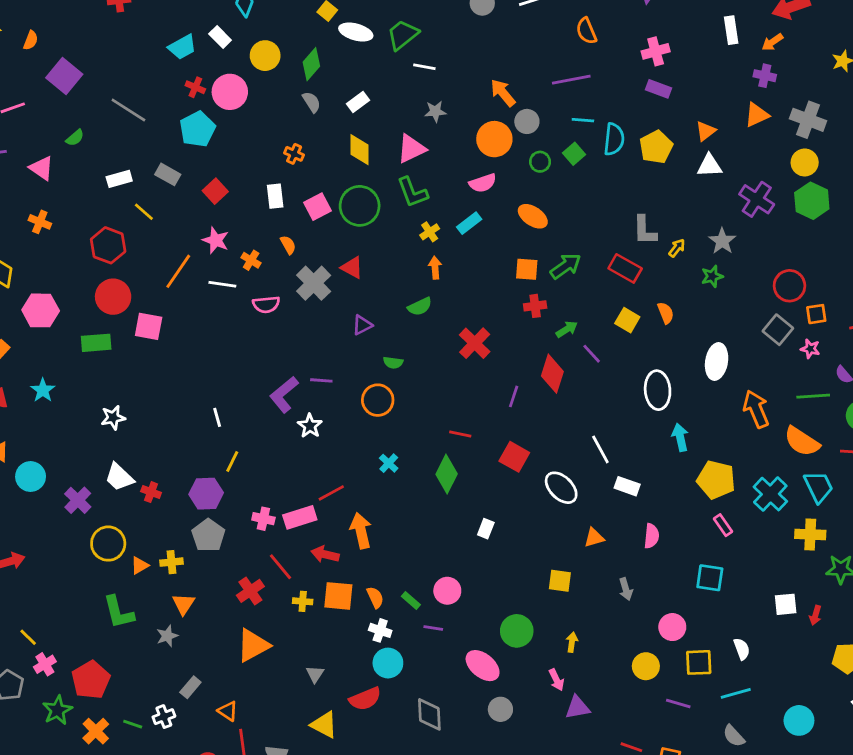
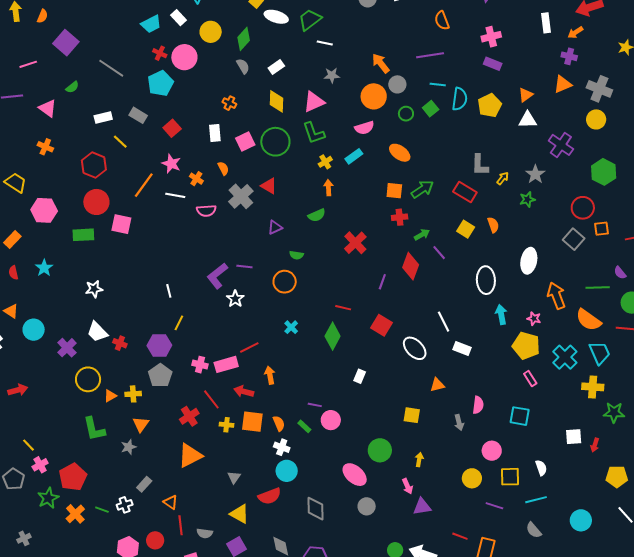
green hexagon: (812, 201) -> (604, 172), moved
pink star: (810, 349) -> (534, 319), moved
orange arrow: (361, 531) -> (270, 375), size x0.7
pink semicircle: (651, 536) -> (478, 405), moved
purple line: (433, 628) -> (315, 405), moved

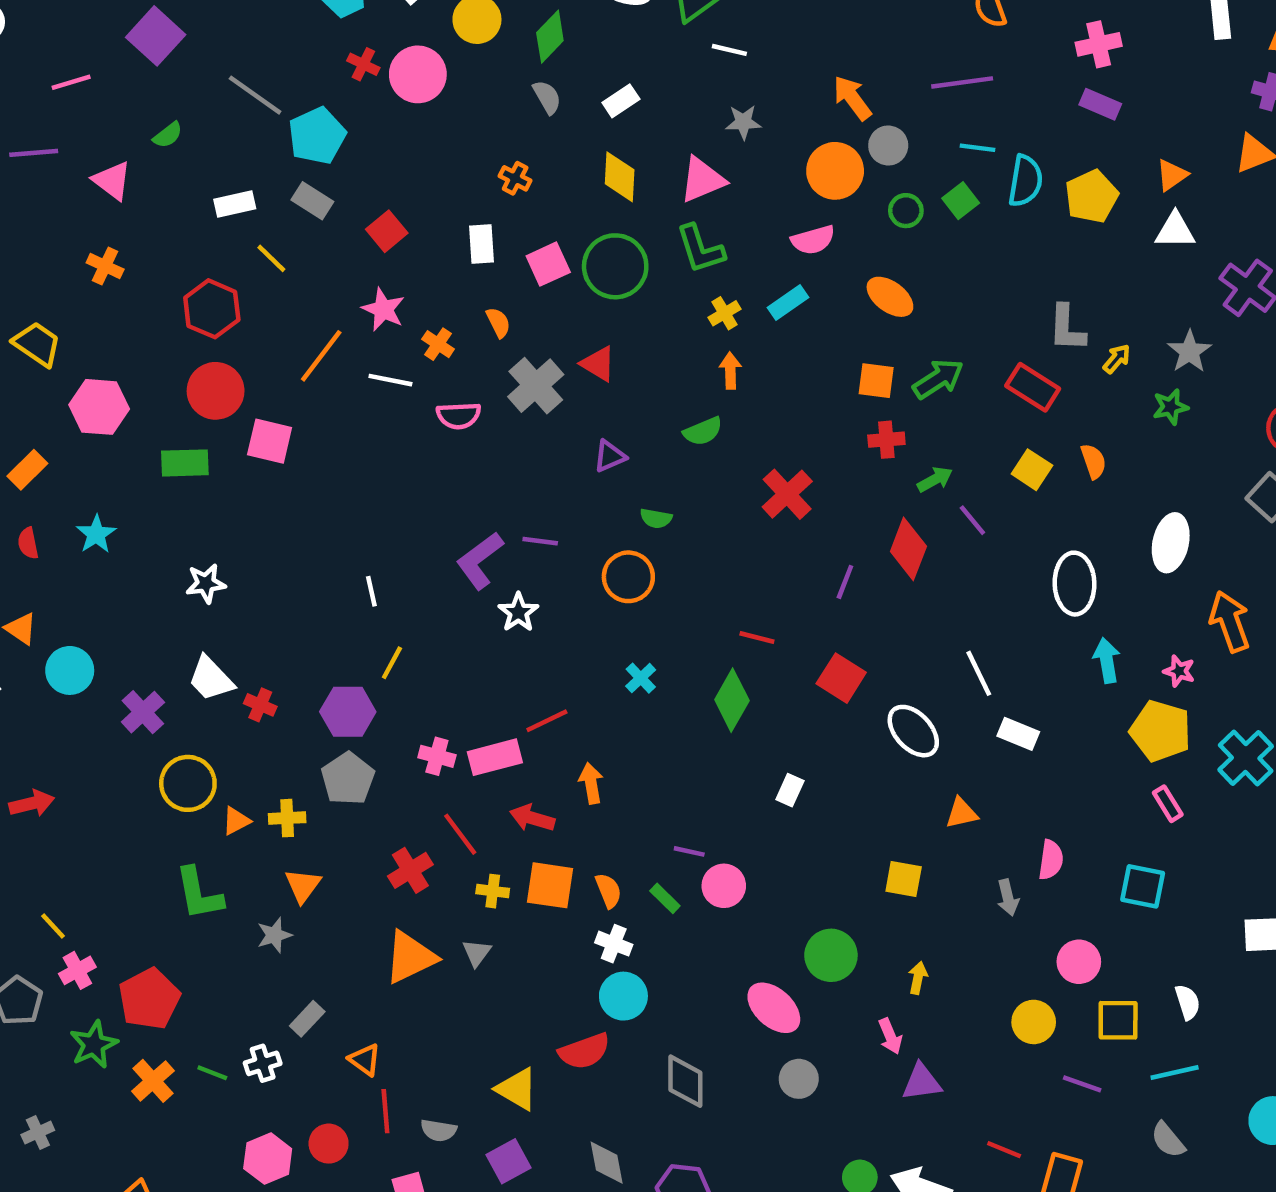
cyan pentagon: (160, 83) -> (317, 136), moved
gray triangle: (234, 477) -> (477, 953), moved

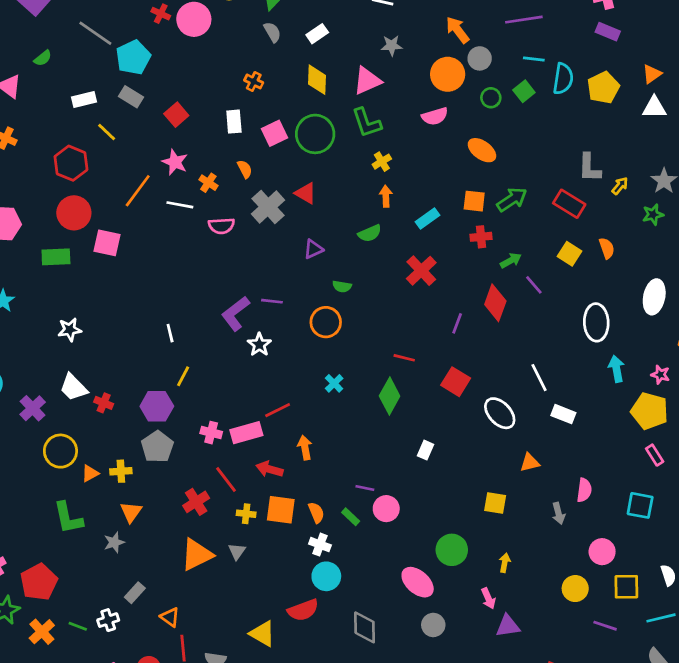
cyan rectangle: (788, 303) -> (428, 219), moved

